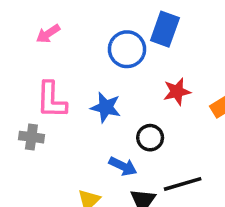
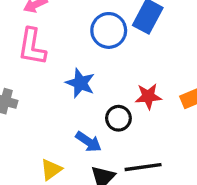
red star: (177, 92) -> (148, 96), moved
pink L-shape: (51, 100) -> (32, 47), moved

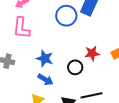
blue star: (80, 83) -> (45, 58), moved
blue arrow: (88, 142) -> (45, 80), moved

